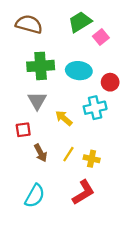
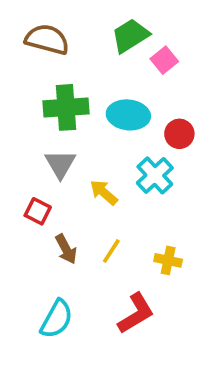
cyan cross: (95, 108) -> (155, 175), turned -30
red square: (23, 130) -> (38, 211), turned 35
yellow cross: (92, 159) -> (168, 260), moved

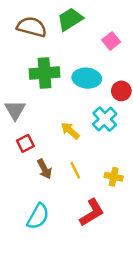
green trapezoid: (130, 36) -> (70, 19), moved
gray triangle: (60, 164) -> (15, 110), moved
red square: (38, 211) -> (25, 143), turned 36
yellow line: (111, 251) -> (75, 170), turned -60

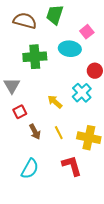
green trapezoid: (70, 19) -> (55, 15), turned -40
cyan ellipse: (87, 78) -> (70, 49), moved
yellow cross: (114, 177) -> (89, 138), size x1.6
red L-shape: (92, 213) -> (72, 166), turned -75

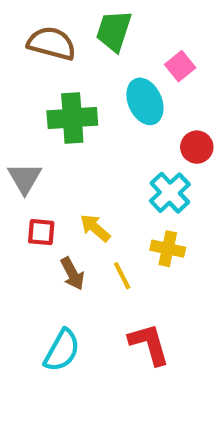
cyan ellipse: (70, 49) -> (145, 101), turned 60
yellow arrow: (55, 102) -> (95, 228), moved
red square: (20, 112) -> (41, 232), turned 32
yellow cross: (89, 138) -> (168, 249), moved, size x0.7

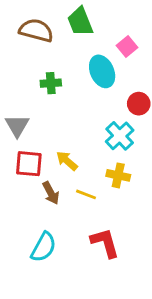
green trapezoid: (114, 31) -> (80, 22), turned -40
green cross: (72, 118) -> (51, 83), size x0.6
red square: (41, 232) -> (29, 164), size x1.4
yellow line: (122, 276) -> (86, 194), turned -42

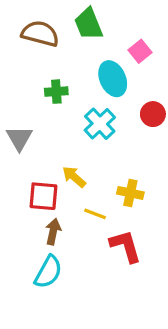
cyan cross: (120, 136) -> (100, 124), moved
red square: (29, 164) -> (43, 196), moved
brown arrow: (51, 193) -> (53, 232), moved, turned -140
red L-shape: (105, 243) -> (126, 246), moved

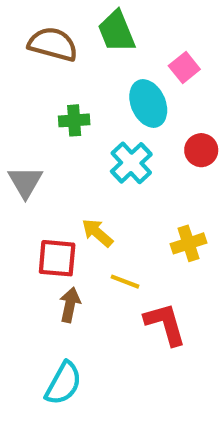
yellow cross: (130, 193) -> (189, 243), moved, turned -30
cyan semicircle: (48, 272) -> (63, 383), moved

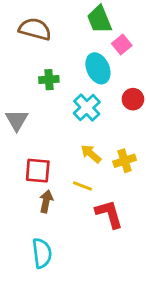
green trapezoid: (116, 31) -> (99, 19), moved
yellow arrow: (97, 233) -> (91, 154), moved
cyan semicircle: (63, 383) -> (42, 253), turned -36

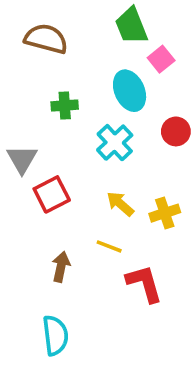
red square: (38, 171) -> (52, 194), moved, turned -32

